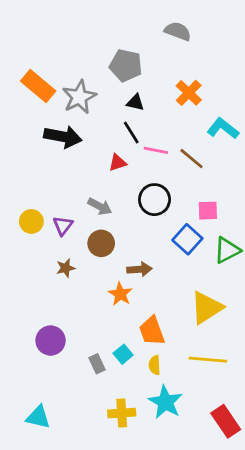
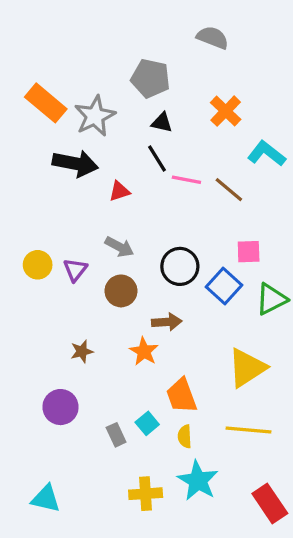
red triangle: (118, 163) -> (119, 191), moved
black circle: (155, 200) -> (180, 266), moved
brown star: (66, 268) -> (82, 351), moved

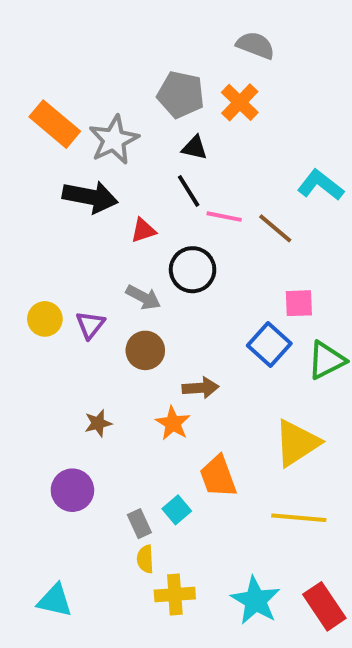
orange cross: (226, 111) -> (240, 102), moved
black circle: (180, 266) -> (193, 270), moved
yellow semicircle: (185, 436) -> (145, 559), moved
cyan star: (198, 481) -> (256, 600), moved

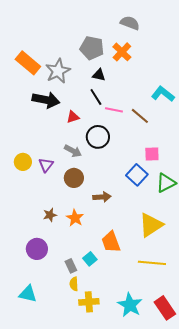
orange star: (173, 423) -> (75, 218), moved
cyan triangle: (55, 600) -> (28, 294), moved

